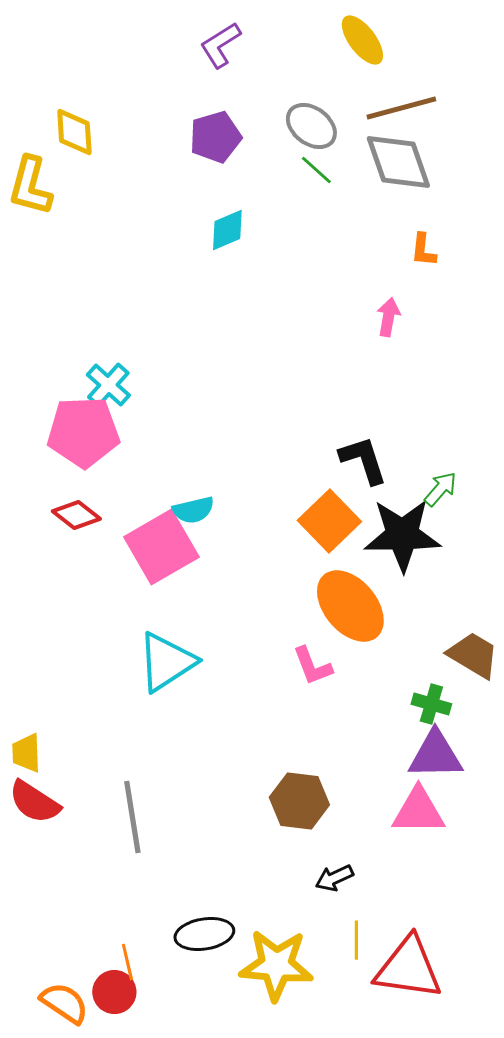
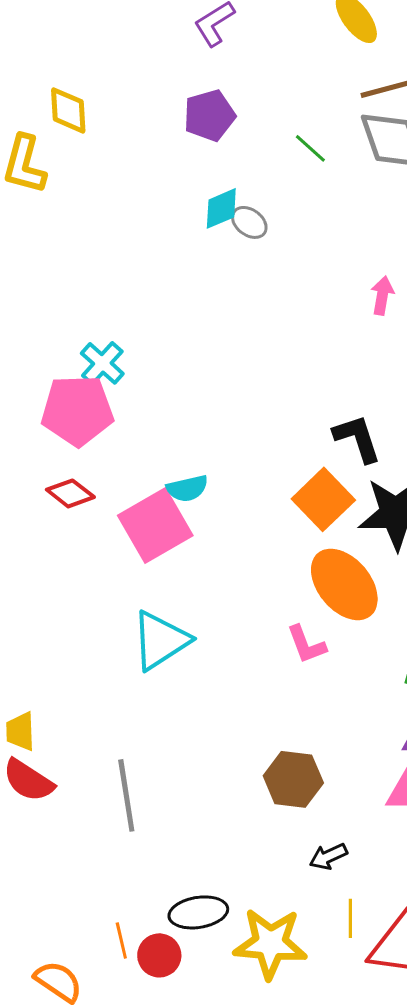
gray ellipse: (311, 126) -> (249, 222), moved, size x0.7
red circle: (114, 992) -> (159, 955), moved

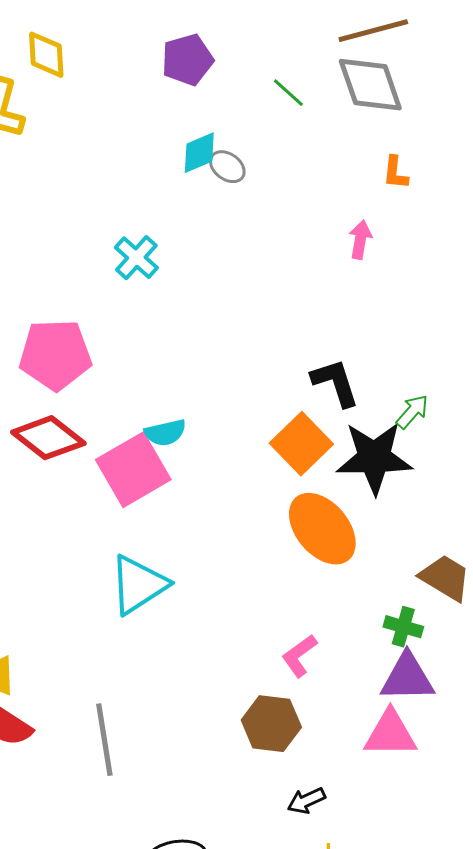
cyan cross: (102, 363) -> (136, 258), moved
red diamond: (70, 493) -> (48, 438), size x1.5
pink L-shape: (306, 644) -> (299, 656), moved, turned 75

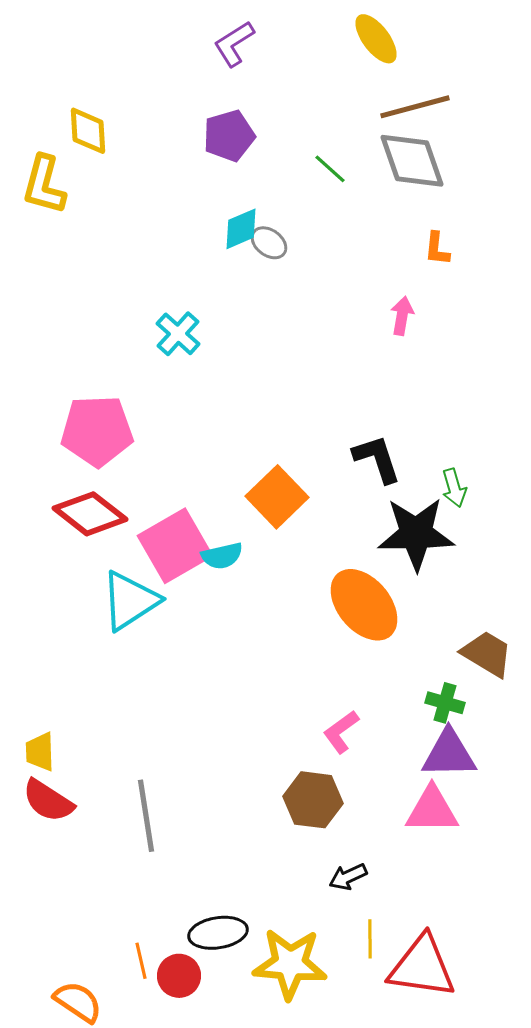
green arrow: (412, 412) -> (454, 488), turned 123
cyan semicircle: (165, 433) -> (222, 556), moved
orange square: (301, 444) -> (277, 497), moved
cyan triangle: (138, 585) -> (130, 601), moved

